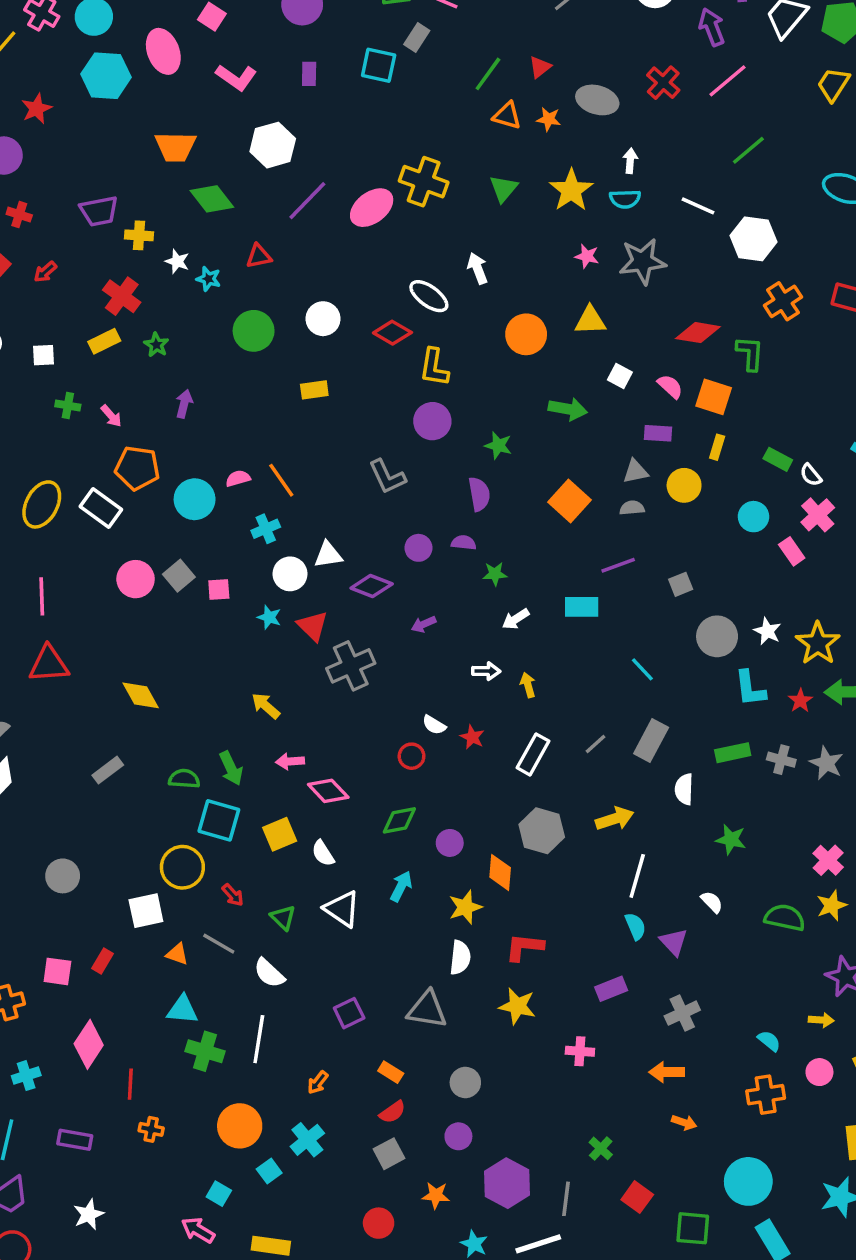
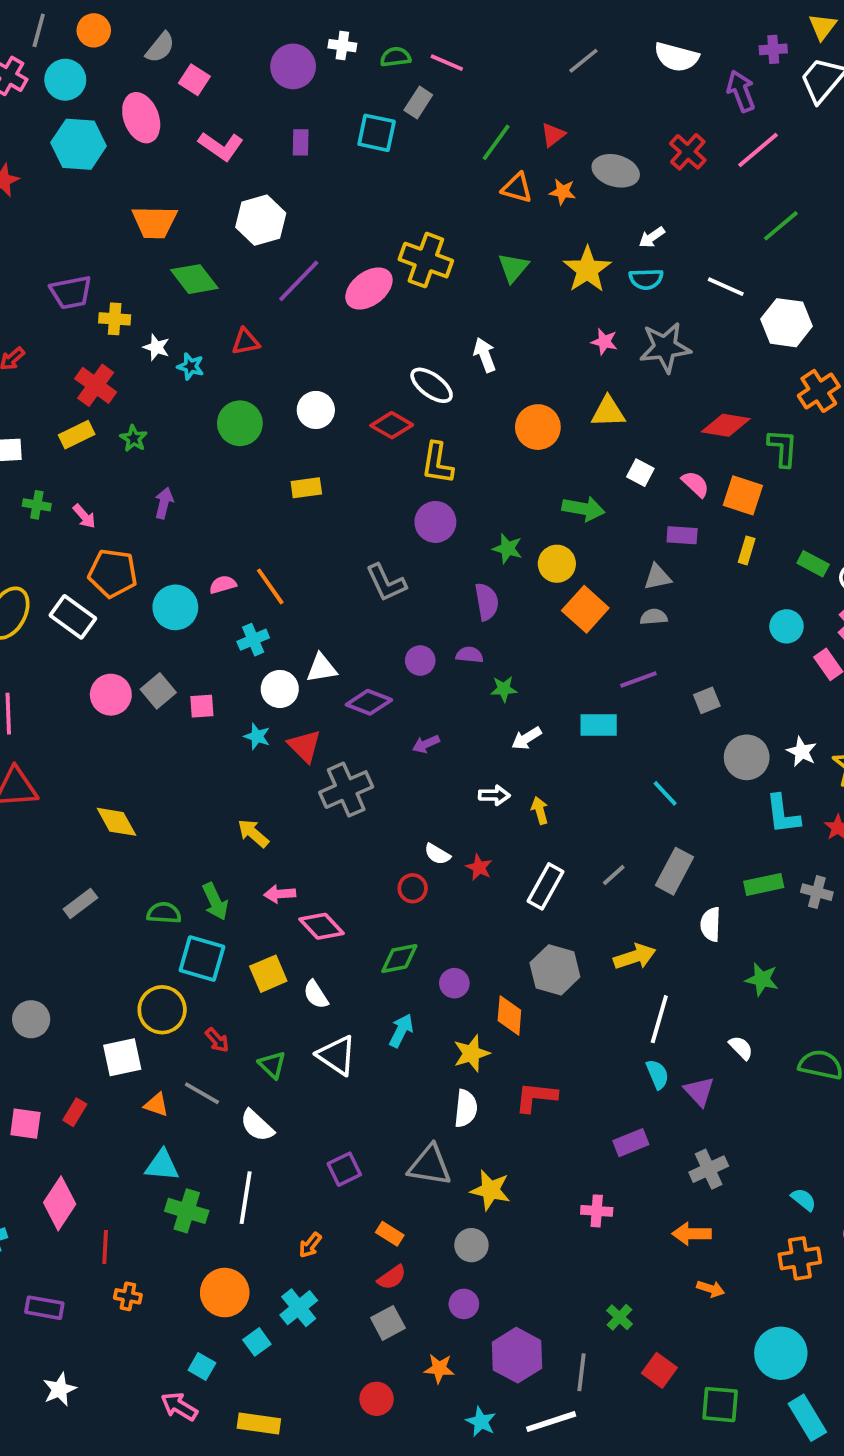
white arrow: (630, 161) -> (652, 237), turned -130
yellow circle: (684, 485) -> (557, 564), moved
yellow star: (517, 1006) -> (490, 1190), moved

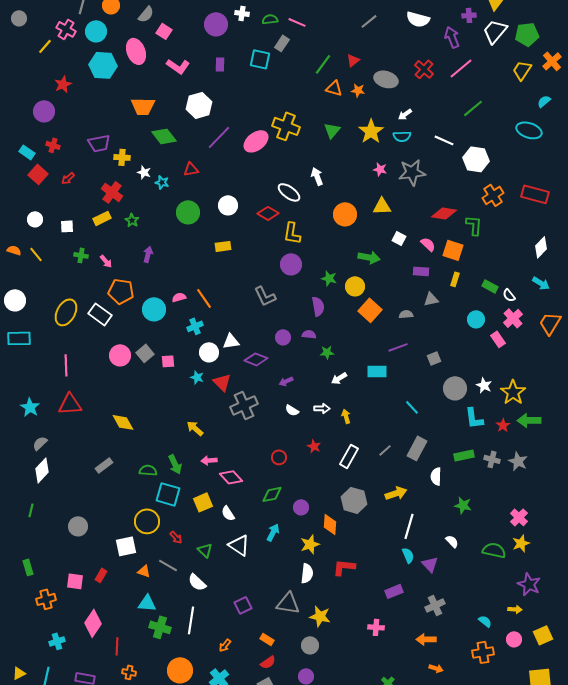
gray triangle: (657, 577) -> (431, 299), moved
white semicircle: (437, 854) -> (292, 410), moved

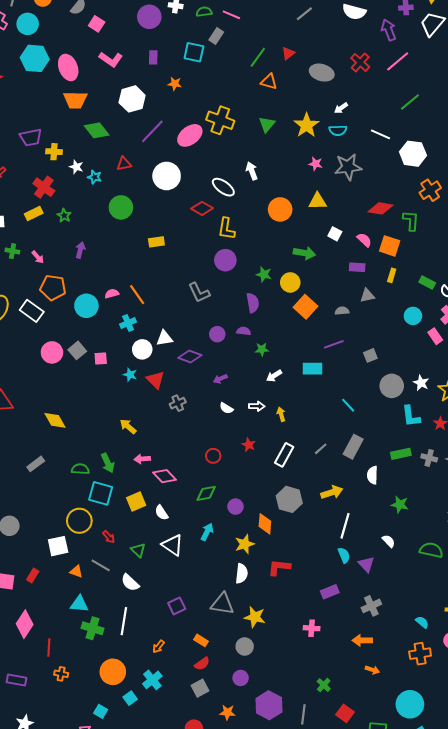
pink ellipse: (136, 51) -> (68, 67), moved
orange star: (358, 90) -> (175, 84), moved
white circle: (228, 205) -> (167, 176), moved, size x1.4
gray cross: (244, 405) -> (178, 403), size x0.6

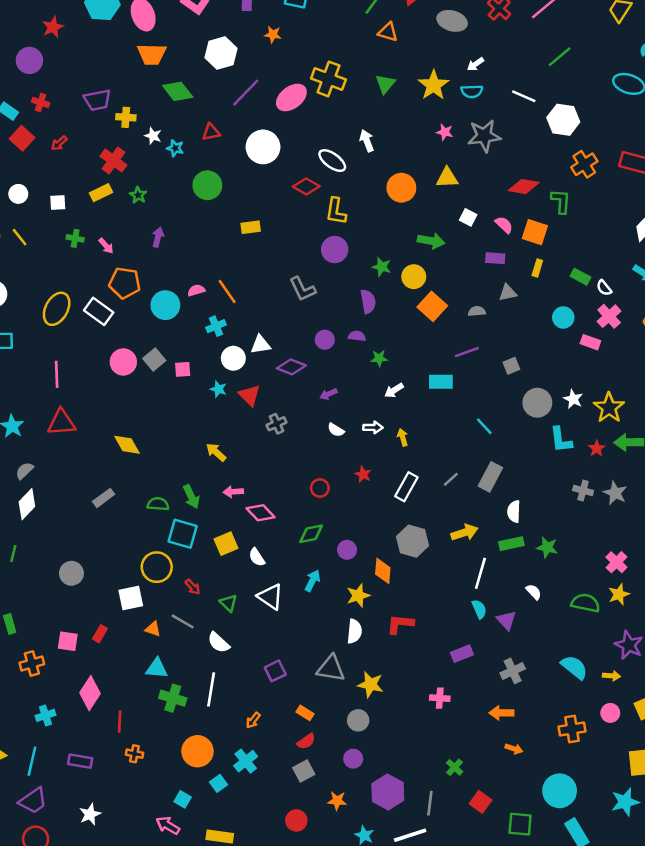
pink rectangle: (435, 336) -> (590, 342), turned -35
green rectangle: (401, 454) -> (511, 544), moved
cyan semicircle: (422, 622) -> (574, 667), moved, size x1.6

